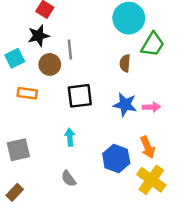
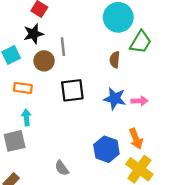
cyan arrow: (70, 137) -> (26, 117), moved

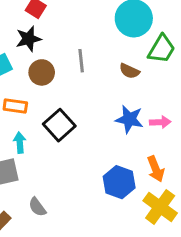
gray line: (63, 47) -> (81, 61), moved
brown semicircle: (115, 60) -> (129, 71), turned -70
black square: (72, 90) -> (59, 125), moved, turned -35
gray semicircle: (62, 168) -> (37, 207), moved

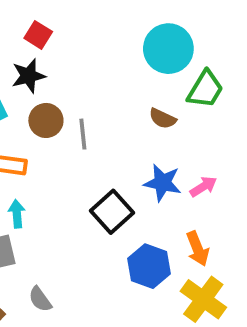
gray line: (81, 61) -> (83, 134), moved
pink arrow: (160, 122) -> (203, 187), turned -30
black square: (59, 125) -> (112, 212), moved

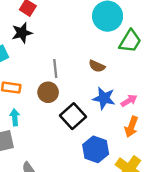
brown semicircle: (163, 119) -> (97, 66), moved
brown circle: (46, 120) -> (48, 92), moved
orange arrow: (198, 249) -> (131, 127), moved, turned 42

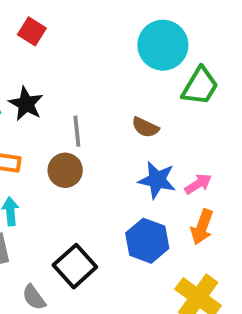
black star: (22, 33) -> (26, 104), moved, turned -30
black square: (73, 116) -> (75, 266), moved
blue hexagon: (96, 149) -> (147, 241), moved

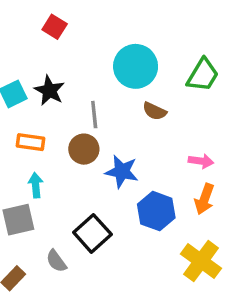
cyan circle: (163, 45) -> (136, 66), moved
blue star: (157, 180) -> (122, 171), moved
pink arrow: (198, 184) -> (201, 161), turned 40

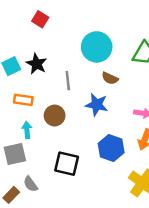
brown circle: (84, 149) -> (55, 116), moved
blue star: (122, 171) -> (97, 105), moved
black square: (92, 233) -> (67, 164), turned -35
gray semicircle: (56, 261) -> (31, 184), moved

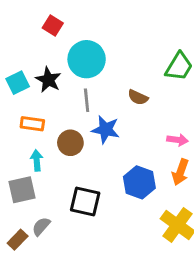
cyan circle: (97, 47) -> (87, 59), moved
blue star: (97, 105) -> (106, 130), moved
gray semicircle: (31, 184) -> (41, 226), turned 77

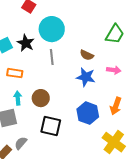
blue star: (106, 130) -> (86, 77), moved
pink arrow: (177, 140) -> (114, 70), moved
brown circle: (70, 143) -> (41, 98), moved

